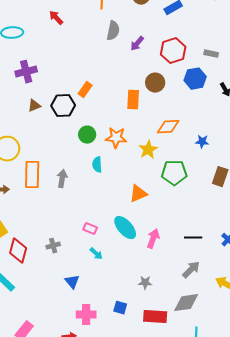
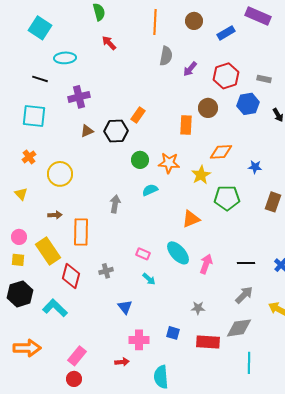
cyan semicircle: (97, 165) -> (150, 190), turned 70
orange rectangle: (32, 175) -> (81, 232), moved

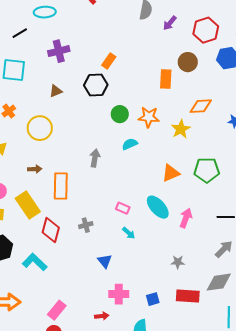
black line: (40, 79) -> (20, 33), turned -49
orange rectangle: (138, 115) -> (109, 61), moved
brown triangle: (87, 131) -> (56, 91), moved
green pentagon: (227, 198) -> (207, 170), moved
blue square: (173, 333) -> (153, 299), moved, turned -32

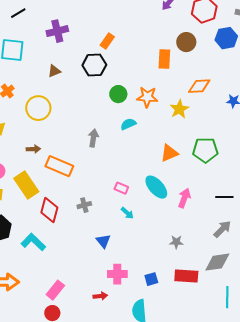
orange rectangle: (61, 186) -> (59, 166), turned -68

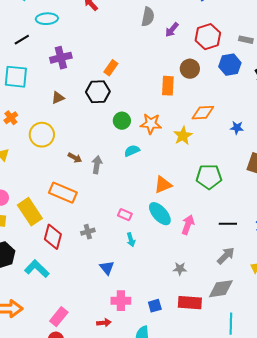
brown arrow: (33, 149) -> (75, 158), moved, turned 32
orange triangle: (169, 153) -> (163, 185), moved
cyan arrow: (127, 213) -> (131, 240), turned 32

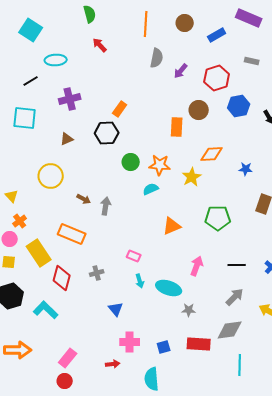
gray rectangle: (246, 40) -> (252, 61), moved
orange cross: (11, 118) -> (20, 221), moved
cyan semicircle: (132, 151) -> (151, 189), moved
cyan ellipse: (160, 214) -> (169, 288), moved, turned -30

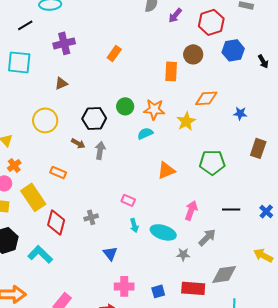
black hexagon: (107, 133) -> (94, 118), moved
orange rectangle: (72, 234) -> (58, 172), moved, size x0.6
gray arrow: (235, 297) -> (207, 237), moved

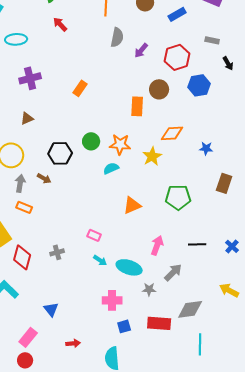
black arrow: (263, 61) -> (228, 63), moved
gray arrow: (100, 150) -> (20, 183), moved
cyan arrow: (134, 225) -> (100, 260), turned -40
blue triangle: (110, 253) -> (51, 309), moved
pink cross: (124, 286) -> (112, 300), moved

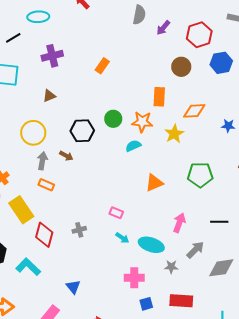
orange rectangle: (137, 106) -> (159, 97), moved
gray diamond: (190, 309) -> (221, 268), moved

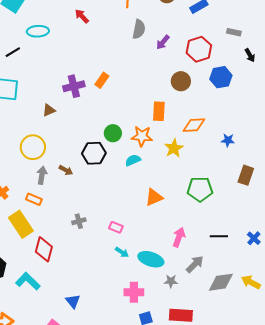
purple cross: (52, 56) -> (74, 86), moved
black hexagon: (82, 131) -> (94, 153), moved
orange rectangle: (46, 185) -> (34, 199), moved
gray cross: (79, 230) -> (79, 221), moved

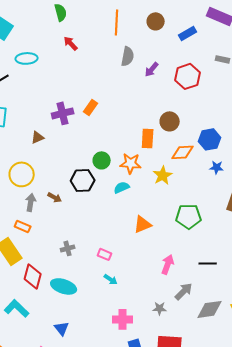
blue hexagon: (221, 77) -> (210, 139), moved
brown circle: (181, 81) -> (170, 121), moved
cyan ellipse: (151, 259) -> (64, 286), moved

